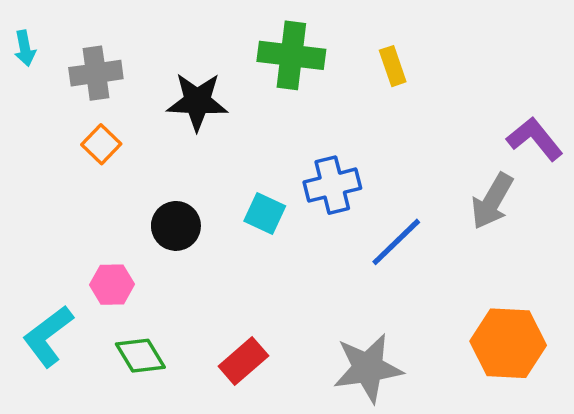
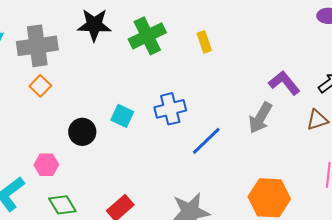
green cross: (291, 55) -> (147, 36), turned -33
gray cross: (96, 73) -> (37, 46), size x1.4
black star: (197, 102) -> (94, 25), moved
cyan square: (265, 214) -> (122, 116), moved

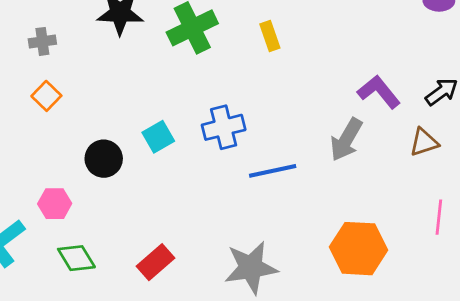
gray cross: (37, 46) -> (42, 41), size x0.5
cyan square: (122, 116) -> (158, 137), turned 35
blue line: (206, 141) -> (273, 171), turned 32

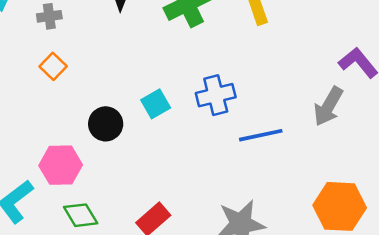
pink hexagon: (55, 204) -> (61, 165), size x1.4

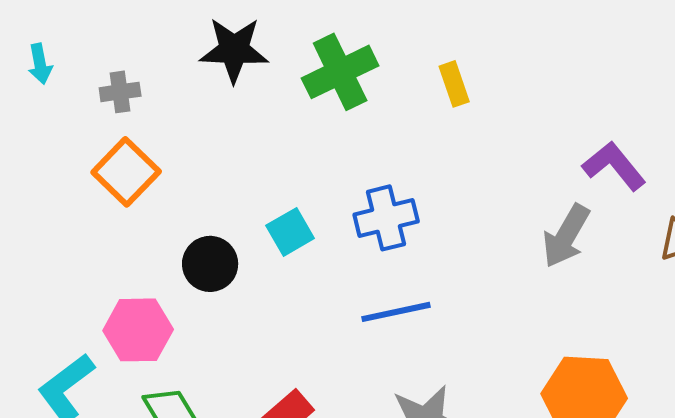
orange square: (53, 66) -> (126, 172), size x1.5
blue line: (261, 135) -> (396, 312), moved

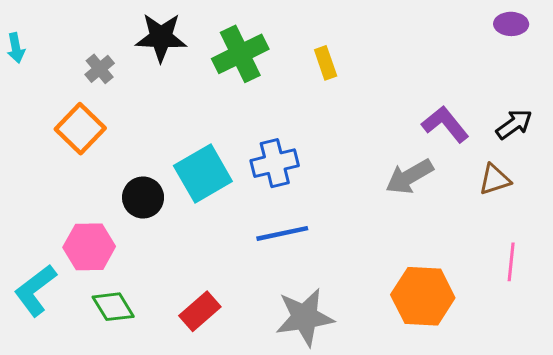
gray cross: (120, 92) -> (100, 69), moved, turned -32
cyan square: (290, 232) -> (203, 174), size x1.6
gray arrow: (566, 236) -> (409, 177), turned 30

